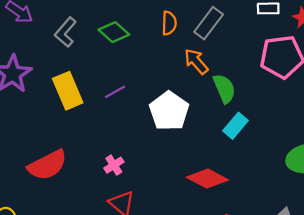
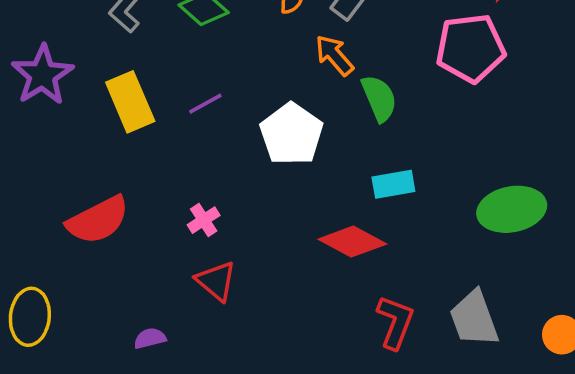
cyan rectangle: (236, 126) -> (393, 184), moved, turned 40

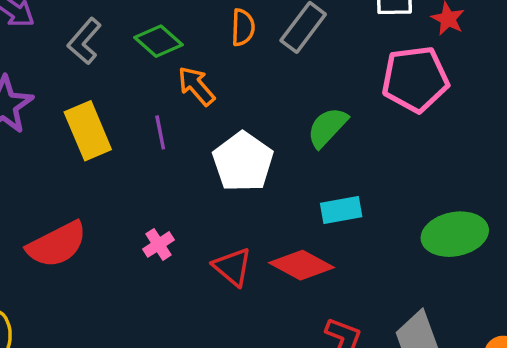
orange arrow: (334, 55) -> (196, 86), moved
green semicircle: (379, 98) -> (327, 127), turned -114
purple line: (205, 104) -> (160, 132), turned -72
red triangle: (216, 281) -> (233, 267), moved

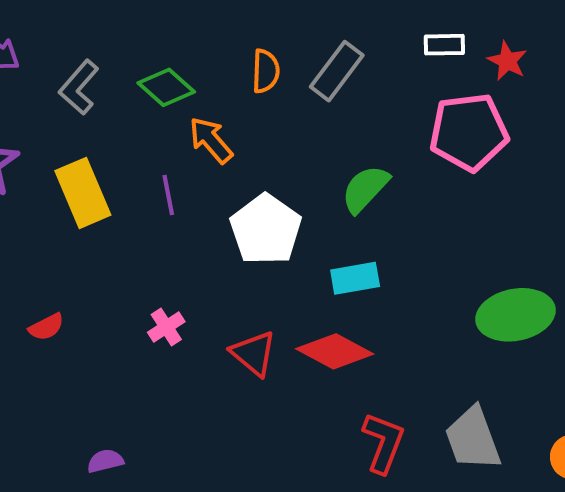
cyan rectangle: (341, 210) -> (355, 278), moved
red semicircle: (57, 244) -> (46, 327), size x0.5

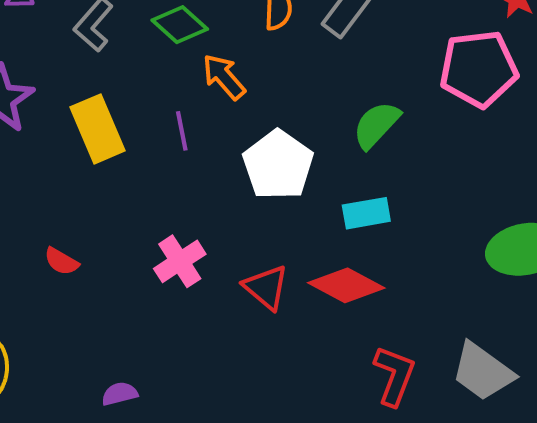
red semicircle: (46, 327) -> (61, 261), turned 57
pink cross: (166, 327) -> (180, 261), size x1.4
gray trapezoid: (473, 439) -> (483, 372), turned -34

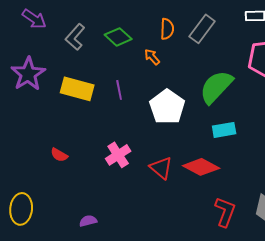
orange arrow: (224, 77) -> (152, 57), moved, size x0.7
green semicircle: (376, 125) -> (216, 87), size x1.4
yellow rectangle: (98, 129) -> (77, 89), turned -52
cyan rectangle: (366, 213) -> (224, 130), moved

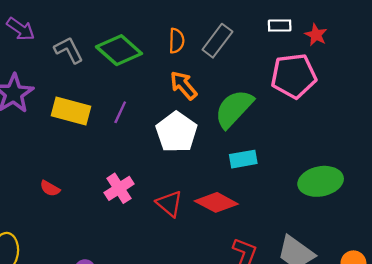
gray L-shape: (75, 37) -> (69, 50), turned 112
green diamond: (118, 37) -> (119, 50), size x1.4
orange arrow: (152, 57) -> (183, 85), moved, size x1.5
purple line: (119, 90) -> (120, 112), turned 36

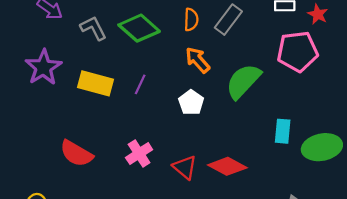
white pentagon: (176, 132) -> (191, 102), size x0.7
cyan rectangle: (243, 159) -> (283, 131), moved, turned -75
red semicircle: (50, 188) -> (76, 154), size x1.8

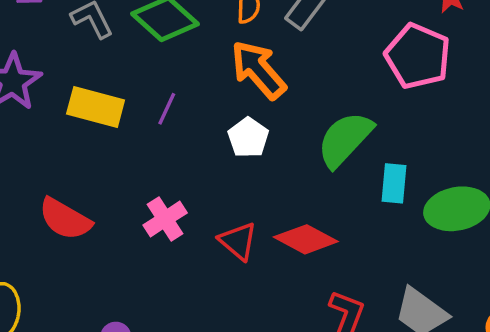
pink pentagon: (297, 51) -> (418, 56), turned 30
orange arrow: (198, 60) -> (258, 70), size x1.4
green semicircle: (243, 81) -> (345, 139), moved

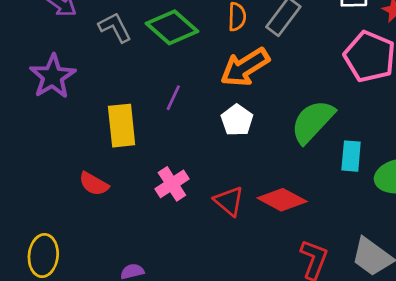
orange arrow: (258, 70) -> (245, 67), turned -81
yellow rectangle: (96, 107) -> (122, 126), moved, turned 69
red semicircle: (65, 219) -> (94, 184), size x0.7

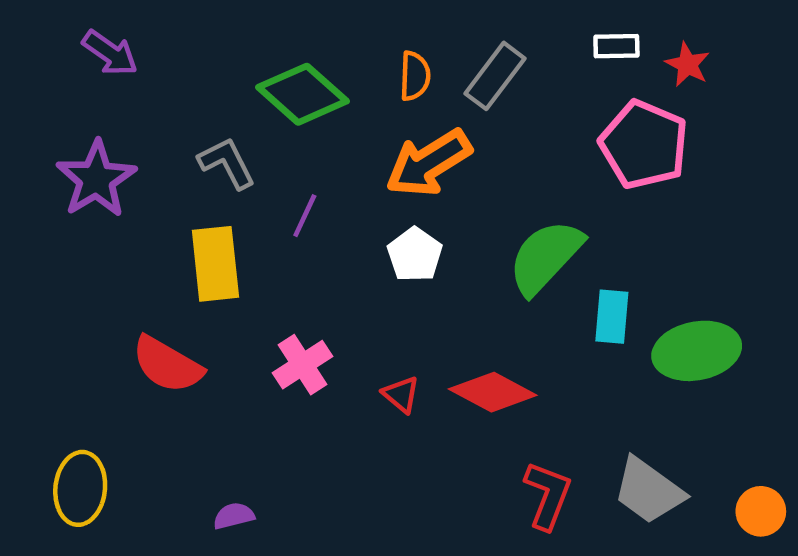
gray L-shape: (115, 27) -> (227, 163), moved
red semicircle: (94, 184) -> (167, 365), size x1.4
red triangle: (229, 201) -> (401, 394), size x0.7

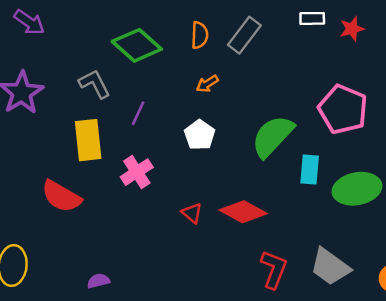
red star: (687, 64) -> (352, 29), turned 30
pink pentagon: (644, 145) -> (343, 109), moved
orange arrow: (429, 163) -> (207, 84), size x0.5
pink cross: (303, 365) -> (137, 172), moved

